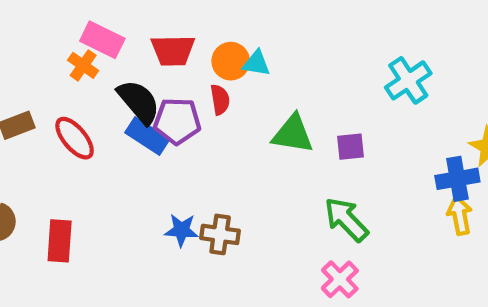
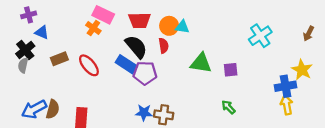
black semicircle: (139, 102) -> (136, 47), moved
purple pentagon: (177, 121) -> (145, 73), moved
green arrow: (346, 219) -> (228, 107), size x0.6

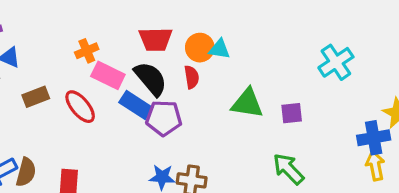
pink rectangle: (103, 15) -> (108, 75), moved
orange cross: (93, 28) -> (87, 51), turned 32
green arrow: (228, 107) -> (288, 169), size x1.5

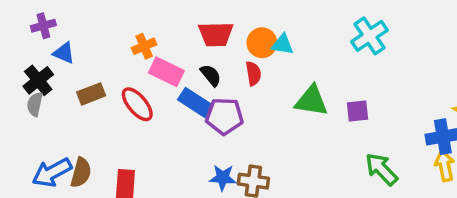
cyan cross: (336, 62) -> (370, 36), moved
black semicircle: (151, 79) -> (211, 75), size x0.6
green arrow: (288, 169) -> (381, 169), moved

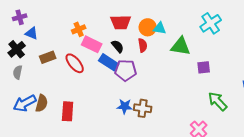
green triangle: (311, 101) -> (181, 46), moved
gray semicircle: (35, 104) -> (18, 72), moved

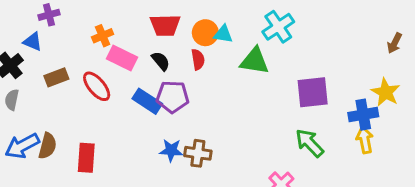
purple cross: (20, 17) -> (49, 15), moved
cyan cross: (211, 23) -> (278, 27), moved
blue rectangle: (109, 62) -> (147, 101), moved
purple square: (204, 67) -> (313, 92), moved, size x1.6

